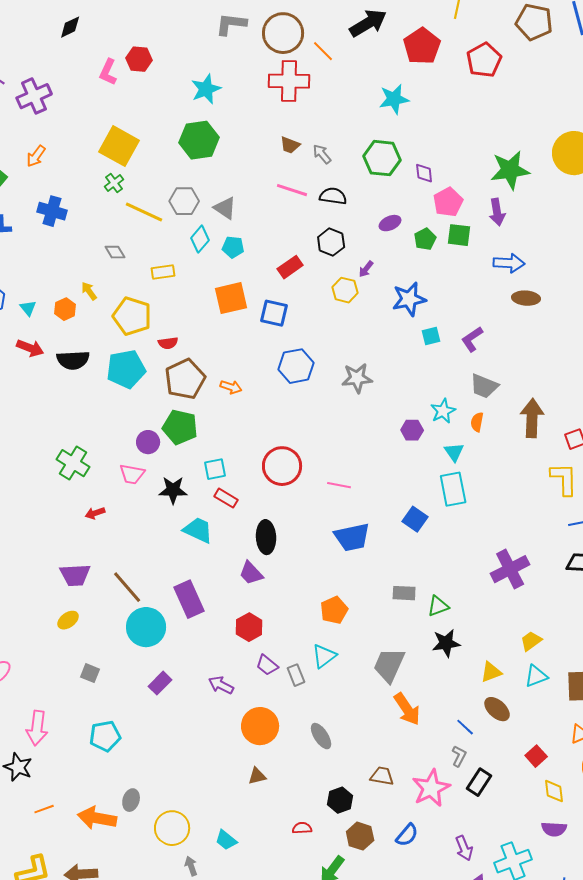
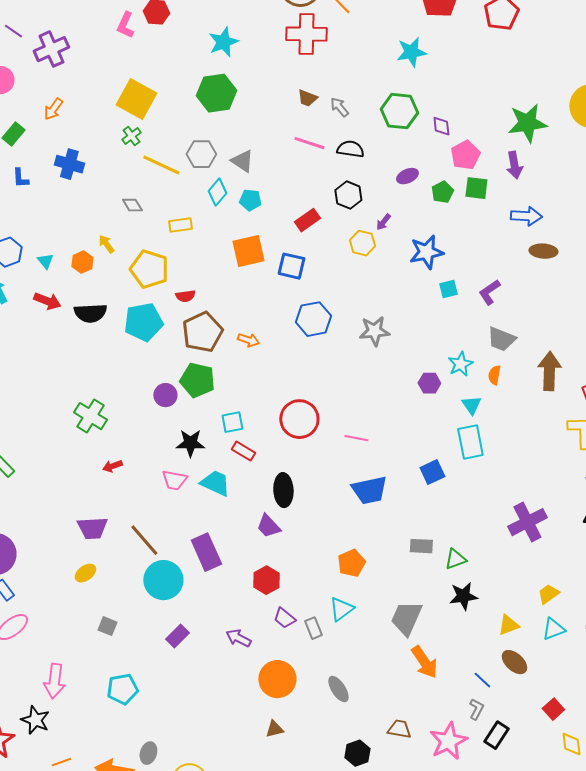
pink trapezoid: (132, 474) -> (174, 480), moved
blue square: (415, 519) -> (432, 472), turned 30

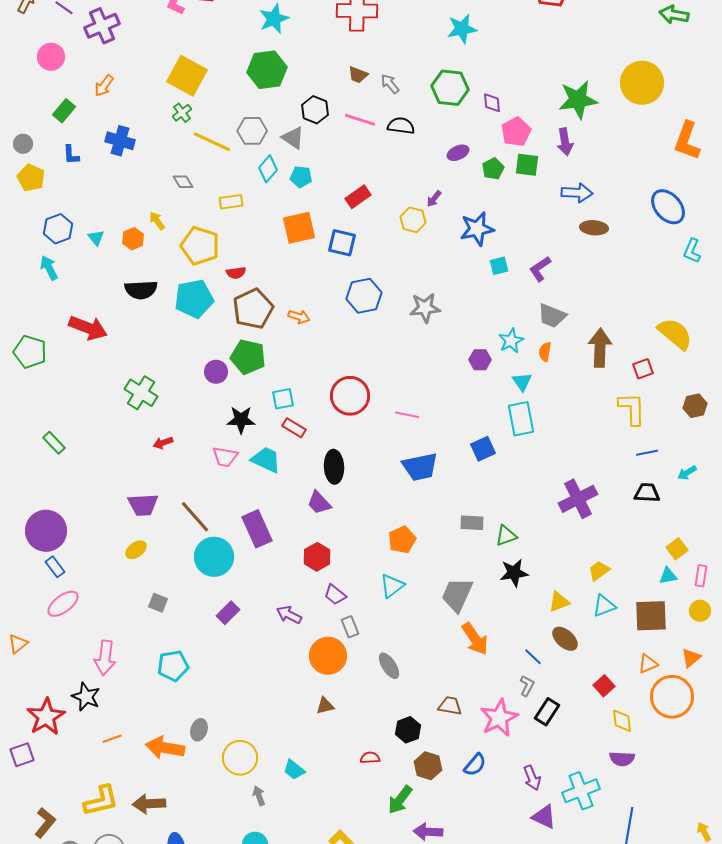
black hexagon: (348, 195) -> (315, 110), moved
red arrow: (47, 301) -> (88, 328), moved, size x1.4
gray rectangle: (313, 628) -> (350, 627), moved

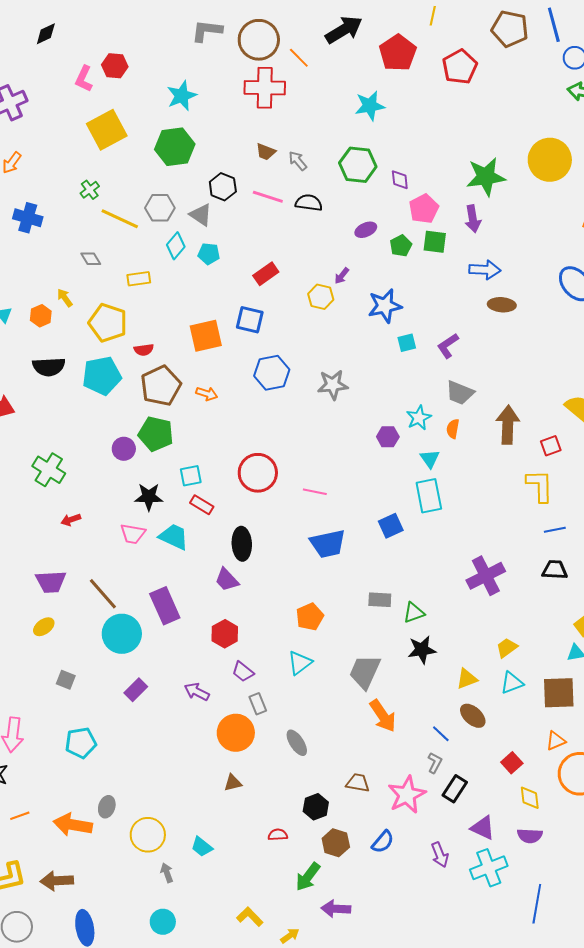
yellow square: (187, 76) -> (107, 130), moved, turned 33
orange square: (299, 228) -> (206, 336), moved
purple triangle: (544, 817) -> (483, 828), moved

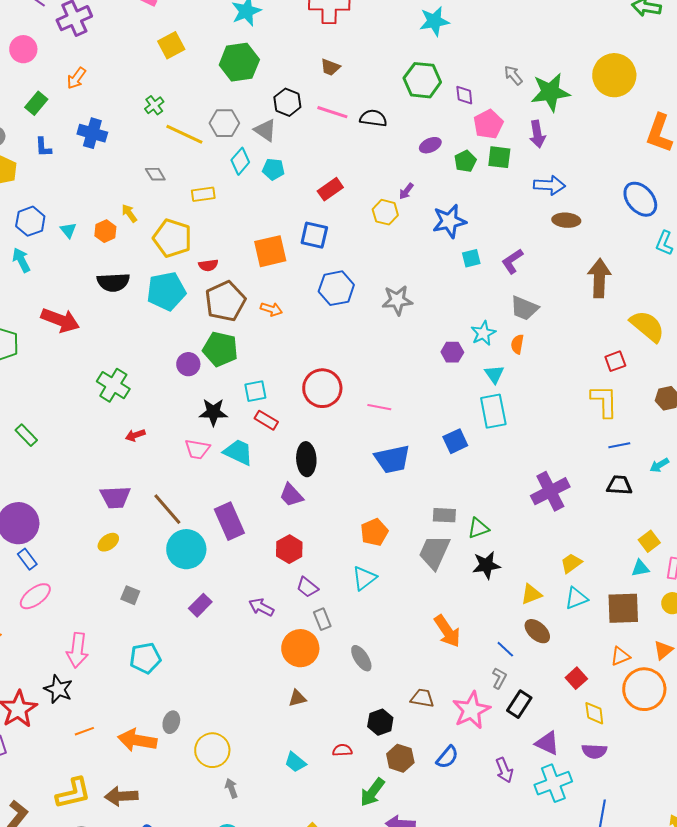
yellow square: (107, 130) -> (171, 45), size x0.7
gray arrow: (298, 161) -> (513, 75), moved
brown arrow: (508, 425) -> (599, 278), moved
gray trapezoid: (365, 672) -> (434, 552), moved
cyan trapezoid: (202, 847) -> (295, 762), moved

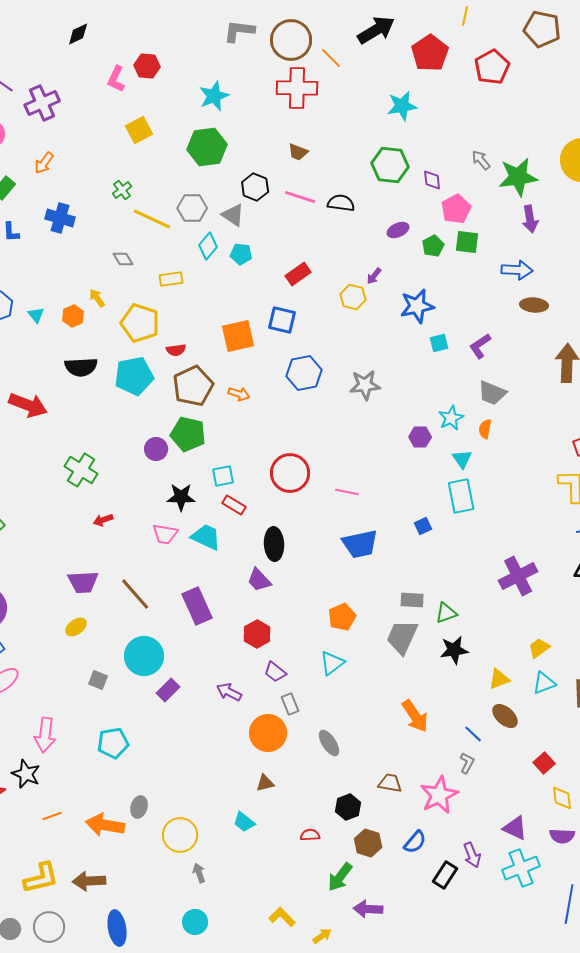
purple arrow: (537, 134) -> (530, 219), moved
blue square: (455, 441) -> (423, 526), size x0.7
cyan circle: (186, 549) -> (144, 656), moved
black rectangle: (519, 704) -> (445, 875), moved
cyan trapezoid: (295, 762) -> (244, 822), moved

